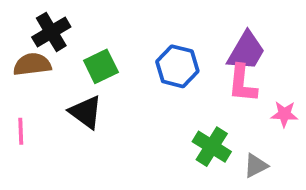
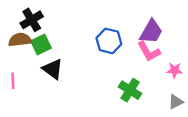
green square: (101, 66) -> (41, 44), moved
pink L-shape: (242, 84) -> (149, 51), turned -35
gray triangle: (256, 166) -> (176, 102), moved

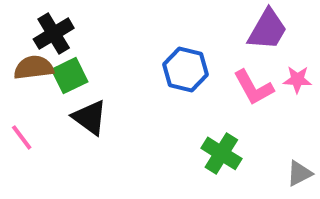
purple trapezoid: (151, 32) -> (267, 30), moved
pink star: (175, 70) -> (297, 80), moved
pink line: (13, 81) -> (22, 137), turned -35

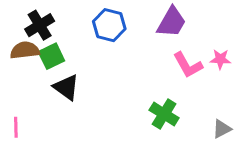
purple trapezoid: (267, 30) -> (171, 22), moved
blue hexagon: (185, 70) -> (109, 25), moved
pink line: (22, 137) -> (16, 127), moved, turned 36

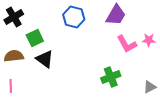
black cross: (40, 25) -> (14, 17), moved
brown semicircle: (25, 50) -> (14, 56), moved
green cross: (164, 114) -> (111, 77), turned 36

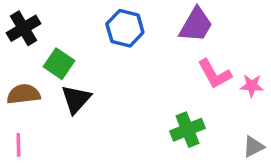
green square: (35, 38) -> (59, 64), turned -30
pink star: (149, 40) -> (252, 86), moved
black triangle: (45, 59) -> (76, 99), turned 36

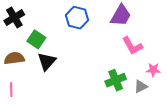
pink star: (252, 86) -> (153, 70), moved
gray triangle: (253, 147) -> (141, 86), moved

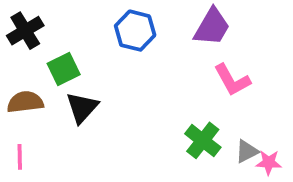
green square: (36, 39) -> (64, 69), turned 30
pink star: (153, 70) -> (269, 162), moved
green cross: (116, 80) -> (203, 140), turned -30

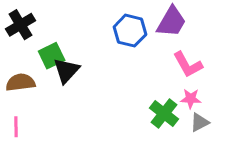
blue hexagon: (135, 31) -> (130, 31), moved
black triangle: (82, 107) -> (66, 71), moved
pink star: (269, 162) -> (191, 99), moved

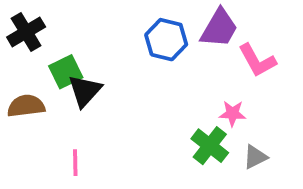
pink L-shape: (188, 65) -> (257, 60), moved
pink star: (191, 99) -> (232, 113), moved
pink line: (16, 127) -> (75, 163), moved

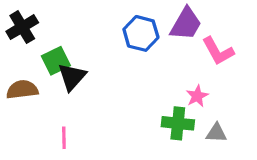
pink star: (232, 113) -> (197, 96), turned -30
green cross: (210, 146) -> (178, 123), turned -32
gray triangle: (255, 157) -> (216, 133), turned 30

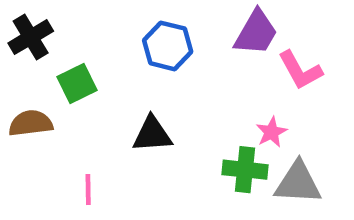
blue hexagon: (141, 33) -> (168, 46), moved
black triangle: (72, 77) -> (152, 134), moved, turned 44
gray triangle: (216, 133) -> (298, 183), size x1.6

